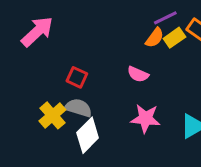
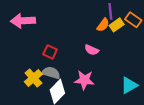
purple line: (165, 18) -> (110, 11), turned -70
pink arrow: (37, 32) -> (23, 21), turned -140
pink star: (145, 118) -> (84, 80), moved

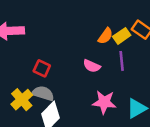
purple line: (110, 11) -> (122, 61), moved
pink star: (84, 80) -> (104, 102), moved

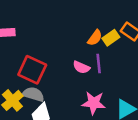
purple line: (122, 61) -> (99, 64), moved
red square: (42, 68) -> (32, 70), size x1.6

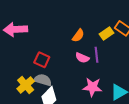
orange semicircle: (95, 38) -> (78, 35), moved
red square: (32, 70) -> (42, 60), size x0.7

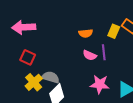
yellow rectangle: (107, 33) -> (114, 31), turned -32
orange semicircle: (78, 35) -> (86, 33), turned 48
red square: (42, 60) -> (28, 57), moved

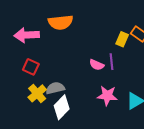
orange semicircle: (86, 33) -> (61, 22), moved, size x1.6
gray semicircle: (51, 77) -> (55, 88), turned -30

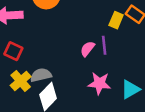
pink semicircle: (97, 65) -> (87, 49), turned 104

